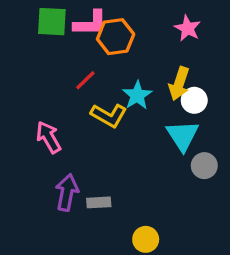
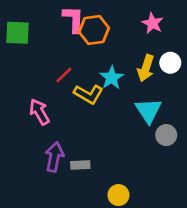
green square: (52, 22) -> (18, 33), moved
pink L-shape: (90, 23) -> (73, 19), turned -88
red line: (85, 80) -> (64, 75), moved
white circle: (194, 100) -> (170, 63), moved

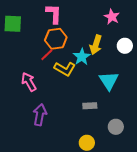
orange hexagon: (94, 30) -> (56, 39), moved
yellow arrow: (146, 68) -> (96, 45), moved
gray circle: (166, 135) -> (116, 127), moved
gray rectangle: (80, 165) -> (90, 106), moved

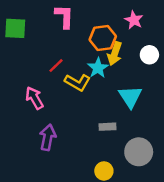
orange hexagon: (56, 39) -> (103, 38), moved
gray circle: (116, 127) -> (139, 152), size x1.5

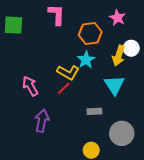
yellow arrow: (115, 54) -> (119, 56), moved
red line: (56, 66) -> (64, 88), moved

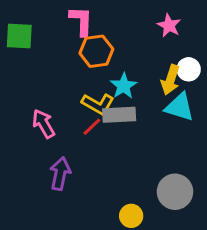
orange hexagon: (90, 33) -> (96, 51), moved
cyan triangle: (114, 85) -> (180, 107), moved, turned -40
gray rectangle: (94, 111) -> (119, 115), moved, size x1.5

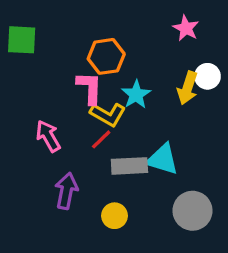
pink L-shape: (81, 21) -> (90, 88), moved
cyan triangle: (180, 107) -> (163, 159), moved
gray rectangle: (119, 115) -> (129, 166), moved
yellow circle: (131, 216) -> (114, 216), moved

